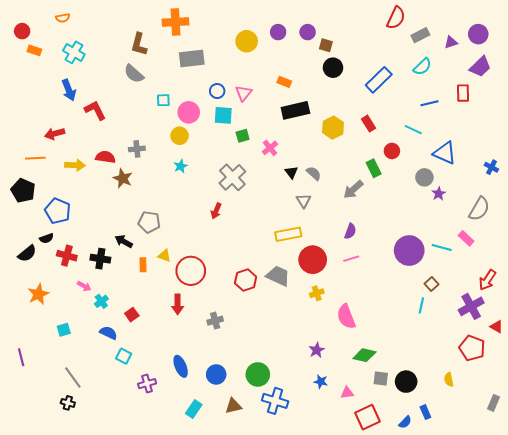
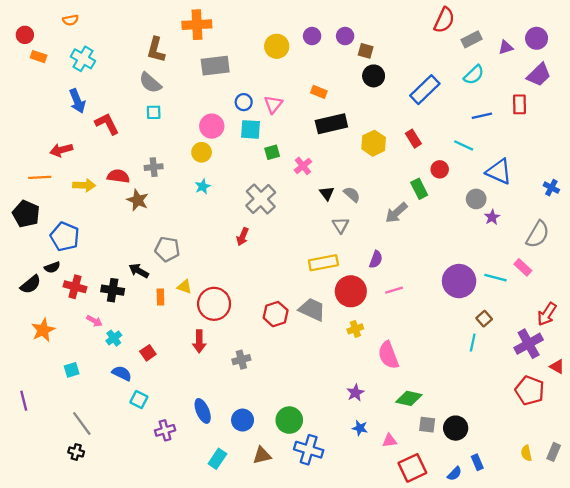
cyan square: (163, 100) -> (154, 112), moved
purple semicircle: (350, 231) -> (376, 259), moved
yellow semicircle: (449, 380) -> (526, 453), moved

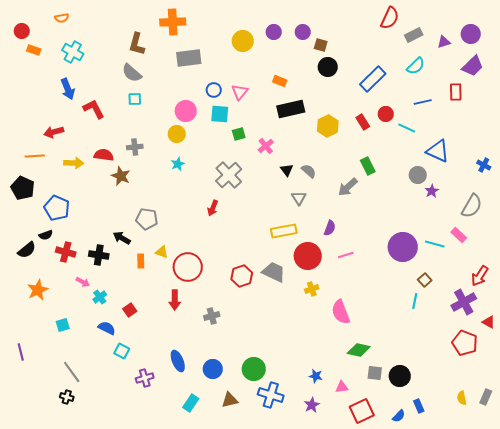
red circle: (440, 169) -> (386, 114), moved
purple star: (355, 393) -> (312, 405), moved

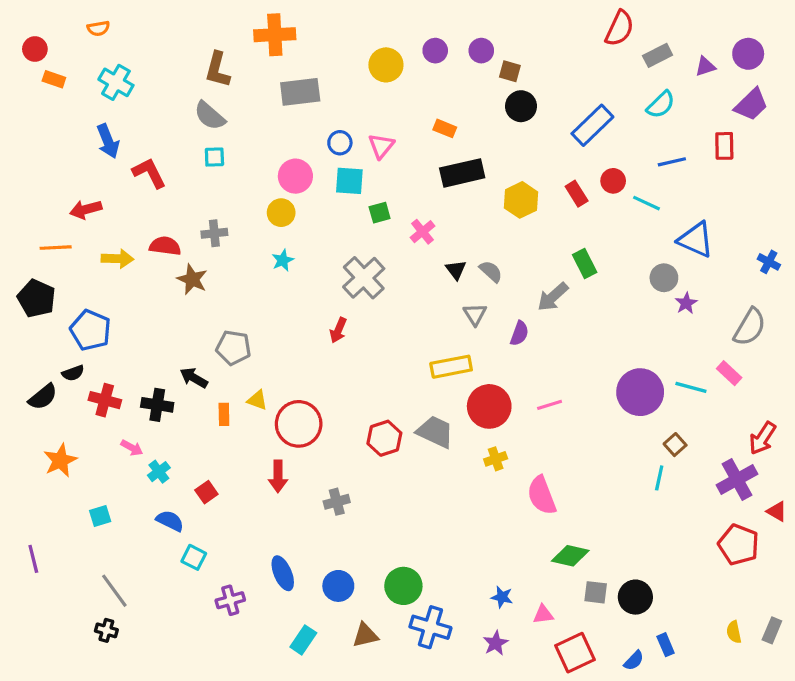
purple semicircle: (330, 228) -> (519, 333), moved

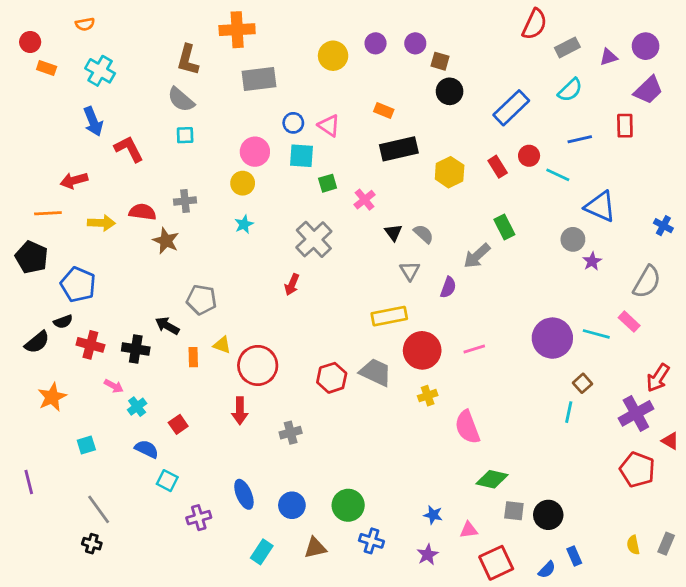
pink triangle: (381, 146) -> (329, 126), turned -35
blue cross: (430, 627) -> (371, 541), size x0.7

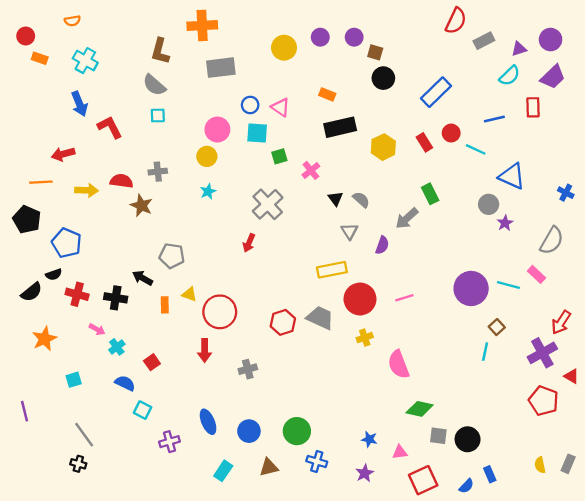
cyan semicircle: (570, 90) -> (510, 76), moved

